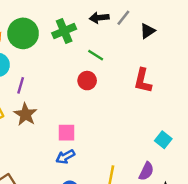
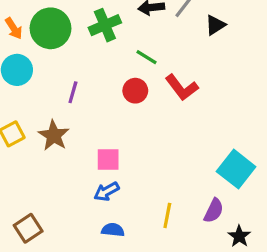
red L-shape: (143, 81) -> (182, 87), moved, turned -50
purple line: (21, 85) -> (73, 92), moved
cyan square: (163, 140) -> (236, 169), size x1.6

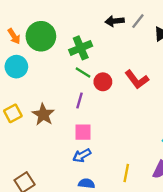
green cross: (105, 25) -> (81, 48), moved
green line: (146, 57) -> (83, 72), moved
purple line: (73, 92) -> (79, 101), moved

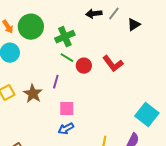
purple line: (79, 101) -> (56, 82), moved

